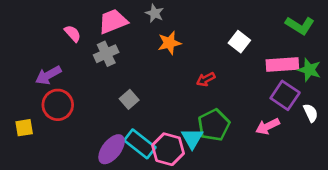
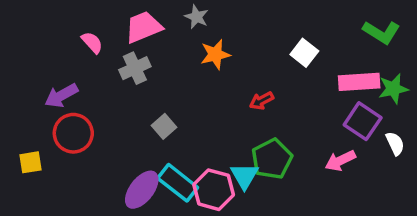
green star: (309, 70) -> (393, 89), turned -30

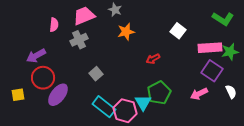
pink semicircle: (92, 42) -> (54, 25), turned 48
white semicircle: (395, 143) -> (231, 92), moved
purple ellipse: (142, 190) -> (58, 95), moved

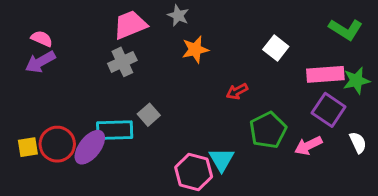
pink semicircle: (54, 25) -> (42, 39), moved, turned -72
purple arrow: (36, 56) -> (40, 62), moved
red circle: (43, 78) -> (57, 144), moved
green pentagon: (159, 93) -> (268, 130), moved
cyan rectangle: (104, 107) -> (115, 130), moved, turned -40

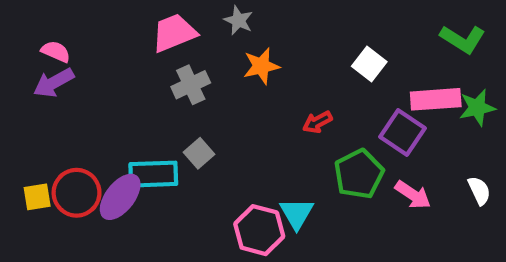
gray cross: (122, 62) -> (191, 85), moved
purple square: (329, 110) -> (402, 133), moved
pink arrow: (308, 146) -> (413, 195), turned -120

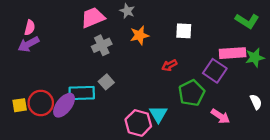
pink semicircle: (56, 52) -> (30, 28), turned 80
white square: (369, 64) -> (184, 31), moved, turned -35
pink arrow: (413, 195) -> (220, 116), moved

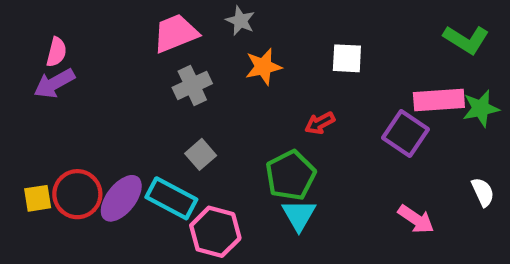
cyan rectangle: (82, 93) -> (171, 198), moved, turned 30
green pentagon: (192, 93) -> (291, 175), moved
pink hexagon: (138, 123) -> (215, 232), moved

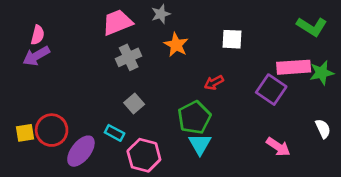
gray star: (240, 21) -> (161, 14), turned 30
orange star: (263, 67) -> (176, 45), turned -30
purple ellipse: (121, 198) -> (81, 151), moved
cyan rectangle: (171, 198) -> (115, 133), size x0.6

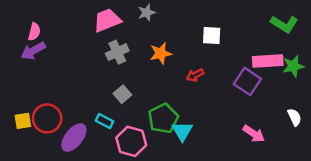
orange star: (176, 45) -> (161, 53), moved, turned 30
green pentagon: (194, 117) -> (163, 118), moved

